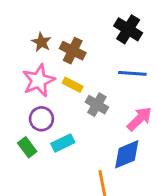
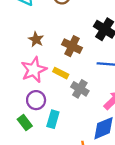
brown cross: (73, 51) -> (72, 46), moved
cyan rectangle: (63, 143) -> (53, 119), turned -48

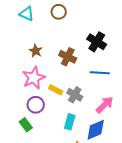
yellow rectangle: (61, 73) -> (56, 90), moved
cyan rectangle: (53, 119) -> (70, 122), moved

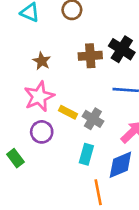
brown cross: (68, 57) -> (90, 56), moved, turned -30
green rectangle: (26, 125) -> (15, 158), moved

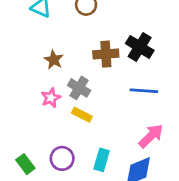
pink star: (39, 96) -> (51, 98), size x0.6
gray cross: (93, 119) -> (79, 88), moved
purple circle: (42, 132) -> (62, 158), moved

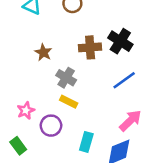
blue line: (144, 91) -> (124, 80), turned -40
pink star: (51, 98) -> (26, 110), moved
purple circle: (62, 158) -> (51, 126), moved

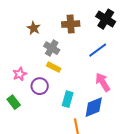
black cross: (120, 41) -> (106, 19), moved
pink arrow: (130, 121) -> (103, 82), turned -78

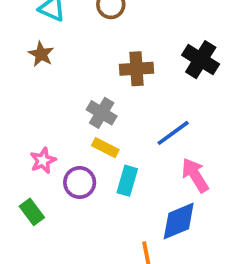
brown star: (34, 28) -> (41, 54), moved
blue line: (98, 50) -> (173, 133), moved
cyan rectangle: (68, 99) -> (127, 181), moved

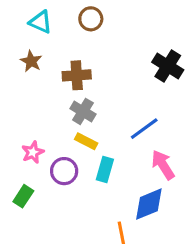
brown cross: (136, 69) -> (77, 75), moved
green rectangle: (32, 212) -> (23, 196), turned 70

